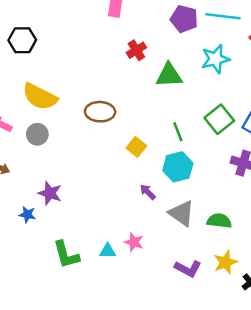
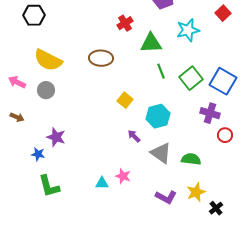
brown ellipse: (100, 112) -> (101, 58), moved
green line: (178, 132) -> (161, 71), moved
green L-shape: (66, 255) -> (49, 186), moved

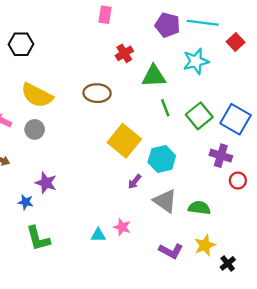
yellow square: (125, 100) -> (124, 141), size x1.8
purple arrow: (134, 136) -> (135, 182), turned -96

